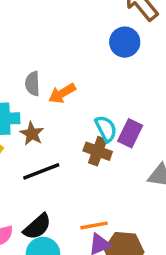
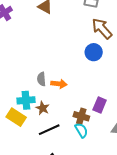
orange arrow: (62, 93) -> (59, 84), turned -140
cyan semicircle: (106, 129) -> (81, 130), moved

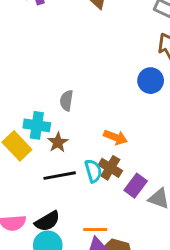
orange arrow: (59, 84) -> (115, 137), moved
purple rectangle: (100, 105) -> (136, 186), moved
cyan semicircle: (81, 130) -> (93, 171), moved

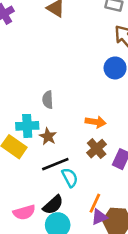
brown cross: (110, 168) -> (97, 149), turned 30
cyan semicircle: (93, 171) -> (70, 178), moved
orange line: (95, 229) -> (95, 203), turned -54

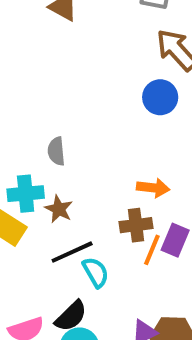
orange arrow: (96, 122) -> (153, 188), moved
brown cross: (97, 149) -> (136, 225), turned 36
orange line: (95, 203) -> (152, 250), moved

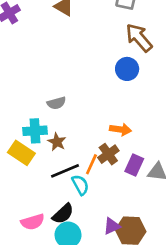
gray semicircle: (56, 151) -> (56, 103), turned -102
brown cross: (136, 225) -> (108, 154), turned -30
orange line: (152, 250) -> (91, 164), moved

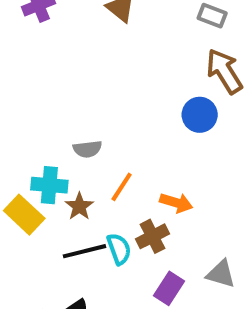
orange line: (91, 164) -> (122, 187), moved
purple rectangle: (134, 165) -> (169, 288), moved
cyan semicircle: (80, 185) -> (119, 249), moved

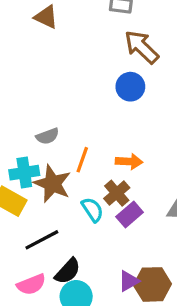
brown star: (79, 206) -> (52, 184), size x1.6
black line: (85, 251) -> (42, 240), moved
purple rectangle: (169, 288) -> (130, 215), moved, turned 30

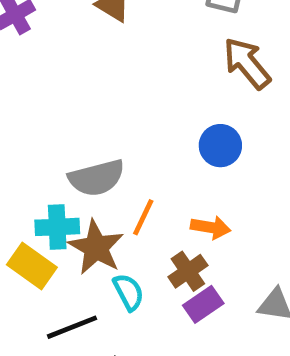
blue circle: (130, 87) -> (220, 146), moved
gray semicircle: (48, 136) -> (97, 178), size x1.6
cyan semicircle: (92, 210) -> (129, 292), moved

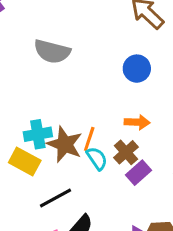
gray semicircle: (97, 178) -> (52, 51), moved, turned 36
orange line: (143, 217) -> (89, 139), moved
cyan semicircle: (129, 292) -> (97, 158), moved

